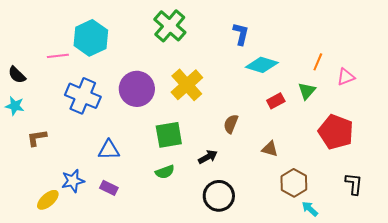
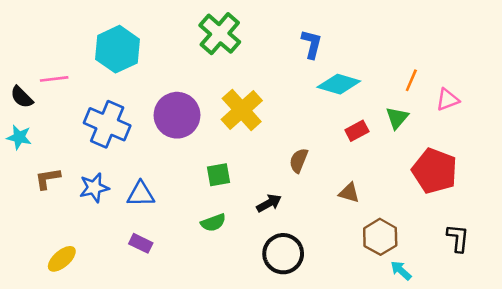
pink line: (58, 56) -> (54, 79), moved
green square: (169, 135) -> (218, 175), size x0.7
blue star: (73, 181) -> (94, 188), moved

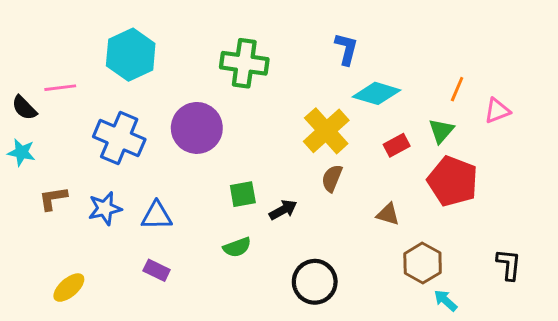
green cross: (220, 34) -> (244, 63), moved, turned -33
yellow cross: (242, 110) -> (326, 131), moved
red pentagon: (435, 171) -> (453, 181), moved
black arrow: (269, 203) -> (283, 210), moved

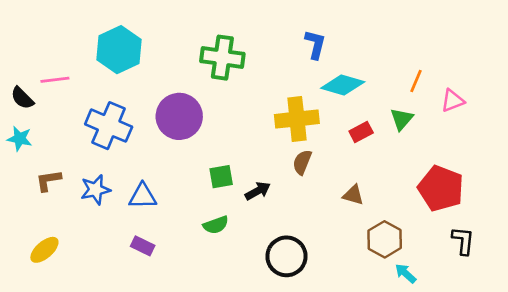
yellow cross: (326, 131) -> (297, 119), turned 36
red pentagon: (453, 181) -> (441, 188), moved
yellow ellipse: (69, 288) -> (44, 250), moved

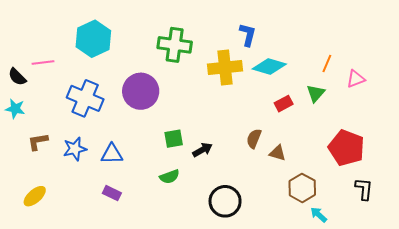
yellow cross: (297, 119) -> (225, 68), moved
brown semicircle: (302, 162) -> (254, 139), moved

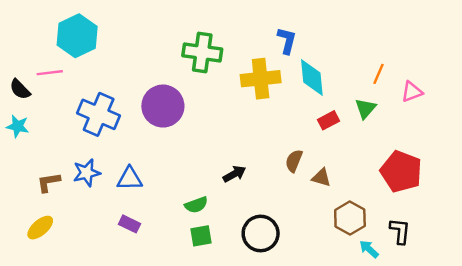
cyan hexagon: (93, 39) -> (77, 36), moved
cyan diamond: (269, 67) -> (312, 77), turned 68
green square: (174, 139) -> (201, 236), moved
brown L-shape: (38, 142) -> (49, 182), moved
black L-shape: (364, 189) -> (400, 231), moved

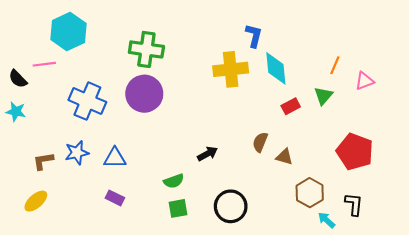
green cross: (202, 52) -> (146, 49), moved

